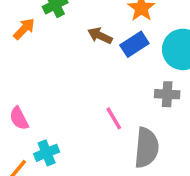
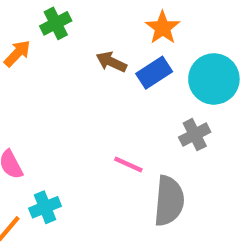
gray cross: (167, 94) -> (195, 135), turned -30
pink line: (114, 118) -> (128, 164), turned -35

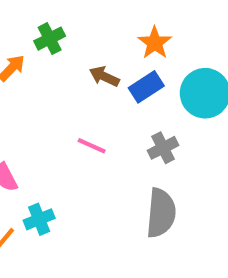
gray cross: (195, 135) -> (163, 148), moved
pink line: (128, 164) -> (92, 146), moved

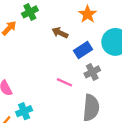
blue rectangle: (146, 87) -> (83, 50), moved
pink line: (92, 146) -> (64, 82), moved

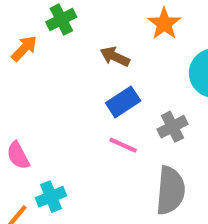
blue rectangle: (83, 50) -> (123, 102), moved

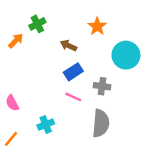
gray cross: (173, 127) -> (102, 86), turned 35
cyan cross: (51, 197) -> (46, 125), moved

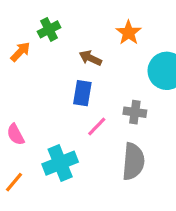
blue rectangle: (73, 72) -> (82, 93), moved, turned -48
pink line: (73, 97) -> (97, 126), turned -70
cyan cross: (46, 125) -> (60, 163), size x1.5

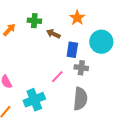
green cross: (49, 29) -> (34, 21), moved, turned 32
blue rectangle: (82, 93) -> (72, 50), moved

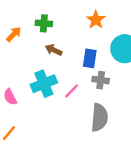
brown arrow: (53, 34) -> (54, 50), moved
cyan cross: (34, 100) -> (44, 84), moved

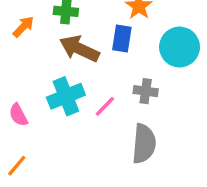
brown arrow: (54, 50) -> (79, 49), size x1.6
blue rectangle: (90, 58) -> (122, 39), moved

